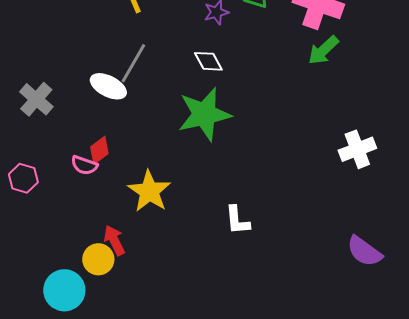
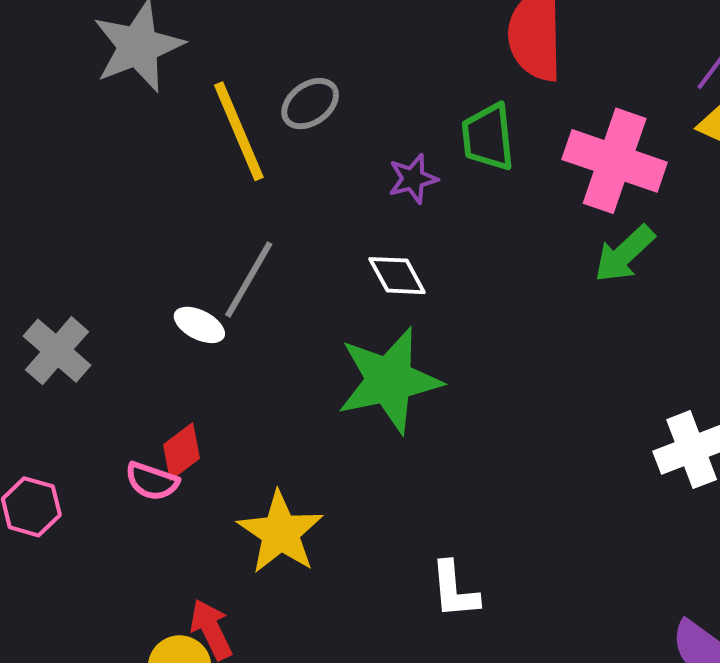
white ellipse: (108, 86) -> (199, 325), size x0.7

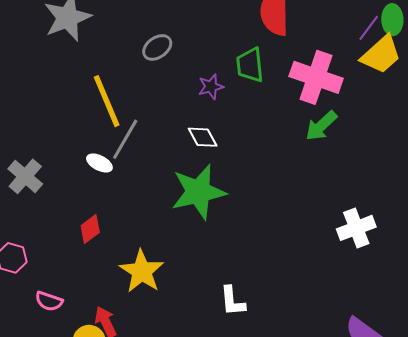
yellow line: (239, 131) -> (107, 101), moved
pink semicircle: (152, 481) -> (49, 301), moved

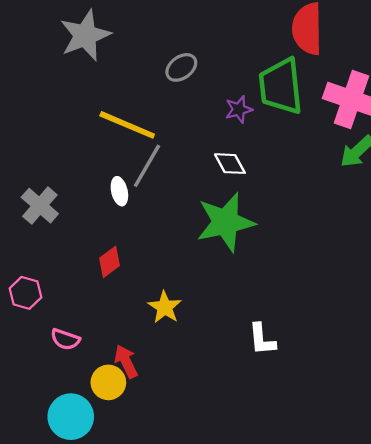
green trapezoid: (250, 65) -> (281, 86), size x1.5
yellow line: (107, 101) -> (127, 125), turned -44
white ellipse: (99, 163) -> (119, 191), turned 50
yellow star: (142, 271) -> (165, 307), size x0.7

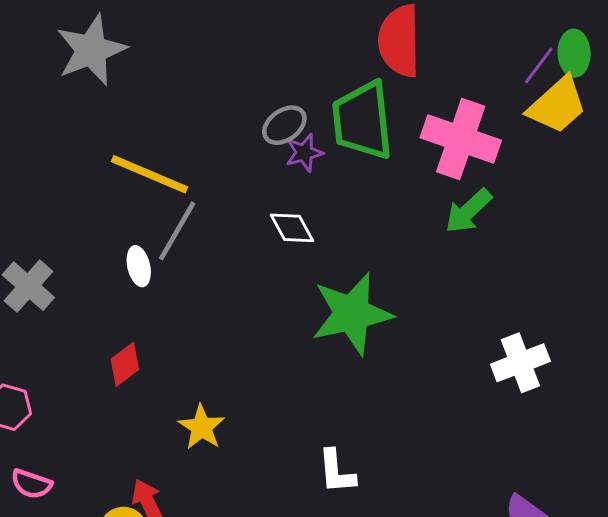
gray ellipse: (181, 67) -> (284, 125), moved
green star: (226, 222) -> (352, 314), moved
pink semicircle: (65, 339) -> (31, 484), moved

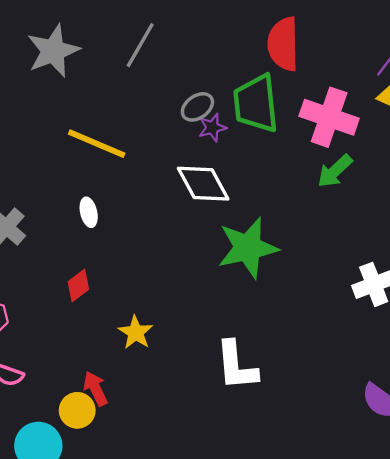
white diamond: (292, 228) -> (203, 184), size x1.6
gray line: (177, 231) -> (140, 45), moved
white L-shape: (336, 472) -> (236, 366), size x1.5

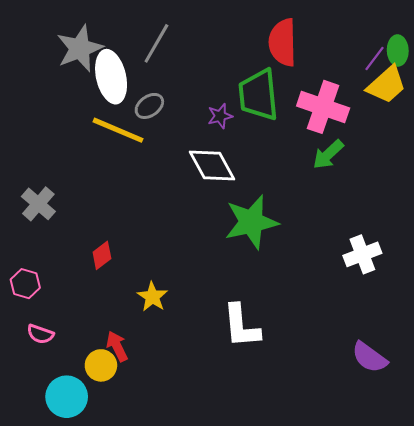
gray ellipse: (197, 107) -> (149, 106), moved
white ellipse: (89, 212) -> (111, 77), moved, size x2.0

